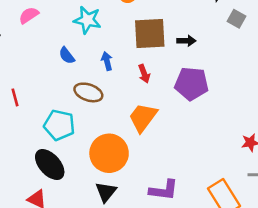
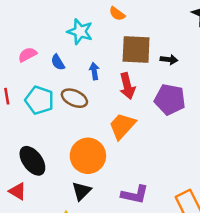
pink semicircle: (29, 15) -> (27, 55), moved
red arrow: (144, 74) -> (127, 86), size x1.5
cyan pentagon: (59, 125) -> (39, 100), moved

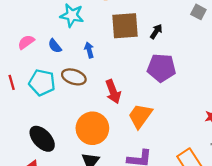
black arrow: (169, 60) -> (156, 31), turned -56
red arrow: (127, 86) -> (113, 92), moved
orange trapezoid: (122, 126) -> (140, 116), moved

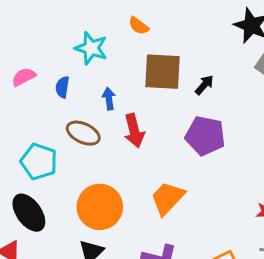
blue semicircle: (55, 46) -> (62, 87), turned 40
cyan pentagon: (42, 83) -> (39, 162), moved
red arrow: (113, 92) -> (134, 131), moved

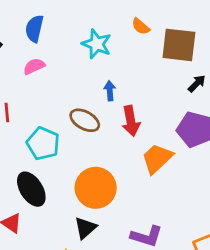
brown square: (162, 72) -> (179, 45), moved
blue semicircle: (62, 87) -> (34, 29), moved, size x1.4
orange trapezoid: (168, 198) -> (157, 158), moved

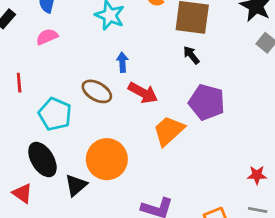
black arrow: (197, 83) -> (191, 55), moved, turned -84
red arrow: (131, 121) -> (143, 93), turned -52
black triangle: (85, 228) -> (76, 185), moved

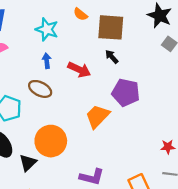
blue arrow: (122, 62) -> (47, 61), moved
red arrow: (143, 93) -> (79, 70), moved

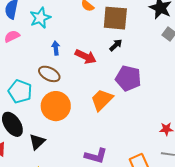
cyan star: (47, 29) -> (40, 18), moved, turned 30
black arrow: (112, 57) -> (116, 45), turned 88
orange circle: (51, 141) -> (56, 106), moved

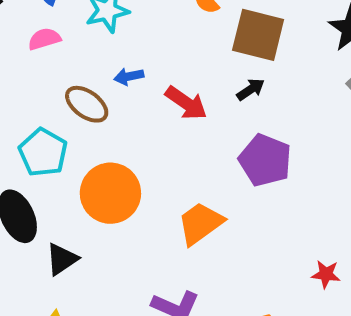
blue arrow: (56, 48) -> (129, 76), turned -104
brown ellipse: (49, 74) -> (87, 104), moved
orange trapezoid: (102, 100) -> (200, 223), moved

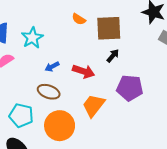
brown ellipse: (87, 104) -> (49, 92), moved
orange trapezoid: (200, 223) -> (93, 105), moved

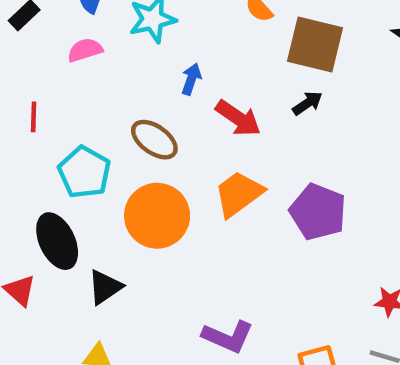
blue arrow: (52, 67) -> (191, 79), moved, turned 120
purple pentagon: (130, 88) -> (318, 212), moved

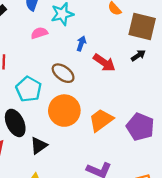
pink semicircle: (85, 50) -> (39, 33), moved
orange trapezoid: (239, 194) -> (101, 120), moved
purple pentagon: (318, 212) -> (140, 127), moved

